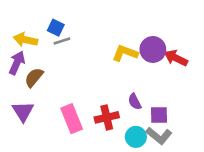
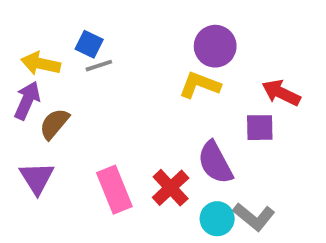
purple circle: (153, 49) -> (215, 46), moved
purple semicircle: (135, 102) -> (215, 163), size x1.6
purple square: (159, 115) -> (260, 128), moved
red cross: (107, 117) -> (171, 188), turned -30

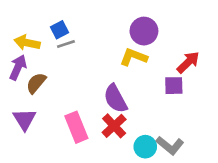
blue square: (89, 44) -> (60, 30), turned 36
red arrow: (281, 93) -> (188, 62), turned 110
purple semicircle: (215, 163) -> (115, 99), moved

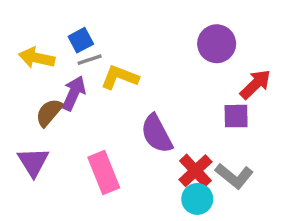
purple circle: (144, 31) -> (217, 44), moved
yellow L-shape: (134, 57) -> (120, 77), moved
purple arrow: (18, 67) -> (74, 93), moved
red cross: (114, 126) -> (195, 171), moved
gray L-shape: (170, 145) -> (234, 176), moved

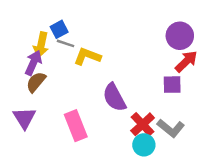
purple circle: (217, 44) -> (180, 36), moved
yellow arrow: (37, 58) -> (41, 45), moved, turned -90
gray line: (90, 60) -> (66, 43), turned 36
purple arrow: (74, 93) -> (33, 63), moved

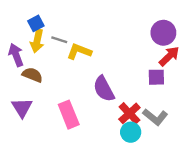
blue square: (59, 29) -> (36, 23), moved
purple arrow: (33, 63) -> (16, 55), moved, turned -45
brown semicircle: (36, 82) -> (32, 75), turned 72

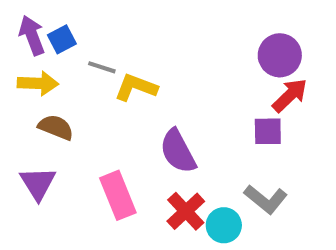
yellow arrow: (37, 41) -> (38, 83), moved, turned -100
purple arrow: (16, 55) -> (32, 35), moved
red cross: (129, 113) -> (186, 211), moved

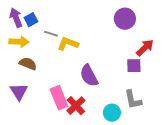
purple circle: (280, 55) -> (125, 19), moved
gray L-shape: (266, 199) -> (133, 100), turned 40
red cross: (186, 211) -> (76, 106), moved

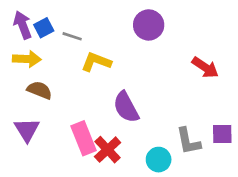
purple circle: (125, 19) -> (149, 25), moved
gray line: (51, 34) -> (72, 36), moved
red arrow: (145, 48) -> (205, 67), turned 78
purple square: (134, 66) -> (222, 134), moved

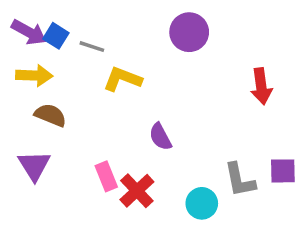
purple arrow: (23, 25) -> (29, 32), turned 140
blue square: (44, 28) -> (56, 36), turned -30
red arrow: (205, 67) -> (261, 86), turned 48
purple semicircle: (126, 107) -> (160, 137), size x0.7
pink rectangle: (83, 138) -> (106, 176), size x0.7

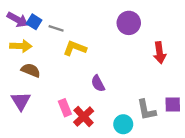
purple circle: (189, 32) -> (129, 23), moved

